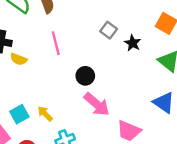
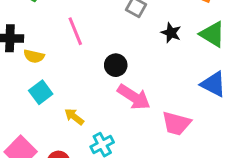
black star: (133, 43) -> (171, 33), moved
cyan square: (19, 114) -> (41, 92), moved

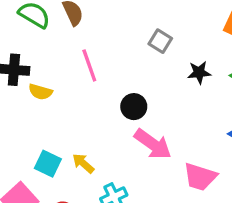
black star: (171, 33) -> (199, 73), turned -30
cyan square: (41, 92) -> (48, 164), moved, turned -30

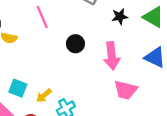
pink arrow: (153, 144) -> (112, 56), moved, turned 52
yellow arrow: (83, 163) -> (44, 96), moved, turned -77

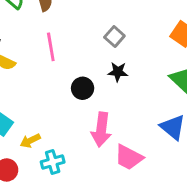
black star: (120, 17) -> (118, 72), moved
pink arrow: (112, 56) -> (101, 130), moved

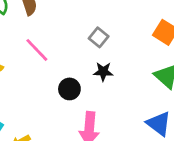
pink line: (51, 47) -> (37, 50), turned -32

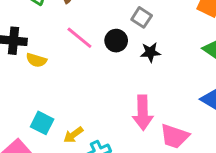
black circle: (69, 89) -> (116, 41), moved

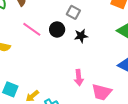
pink arrow: (143, 113) -> (79, 78), size x0.7

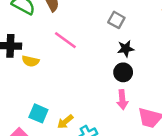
black circle: (57, 29) -> (123, 72), moved

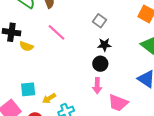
cyan square: (38, 113) -> (28, 89), turned -35

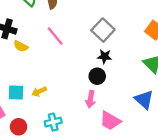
gray square: (100, 21) -> (103, 30), size x1.5
yellow arrow: (49, 98) -> (39, 92), moved

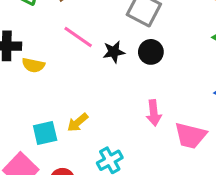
black star: (104, 57) -> (114, 52), moved
black circle: (97, 76) -> (151, 52), moved

